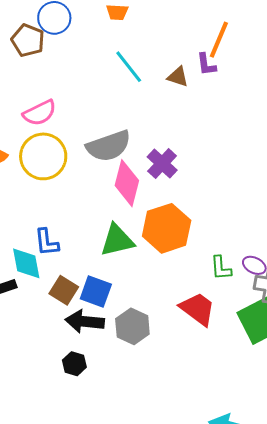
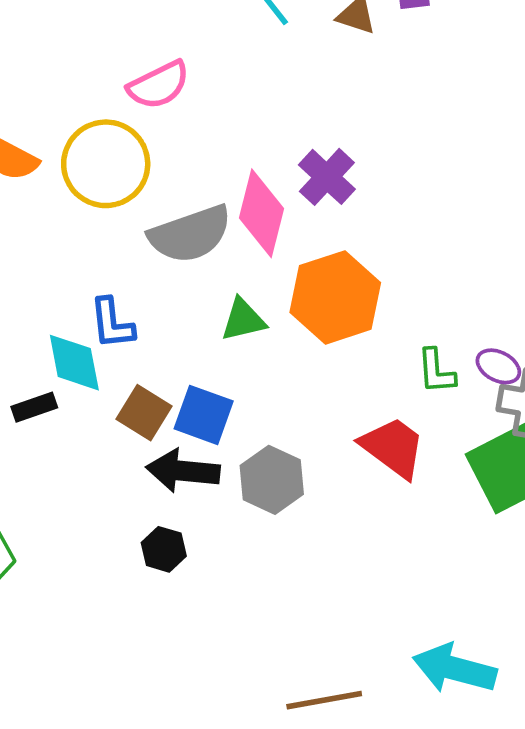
pink semicircle: (40, 113) -> (159, 85), moved
gray semicircle: (109, 146) -> (190, 234), moved
green triangle: (117, 240) -> (243, 320), size x0.7

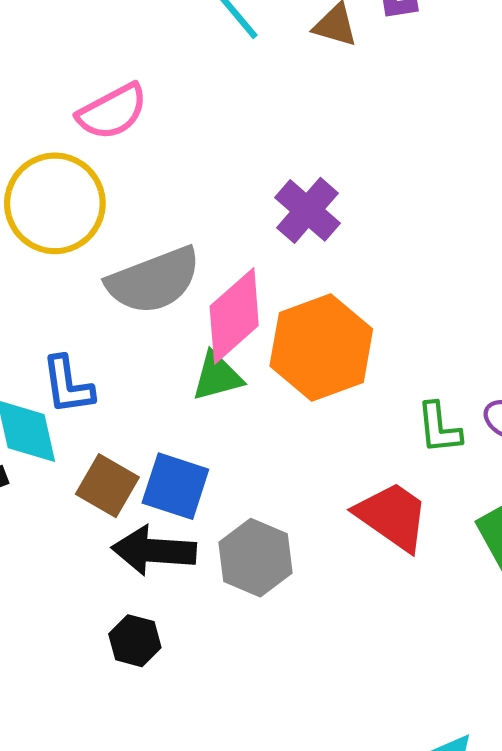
pink diamond: (261, 213) -> (234, 316), moved, turned 36

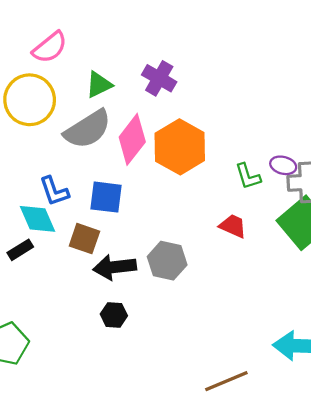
green triangle: (217, 376) -> (99, 85), moved
blue square: (175, 486) -> (106, 197), moved
red trapezoid: (392, 516) -> (233, 226), size x0.7

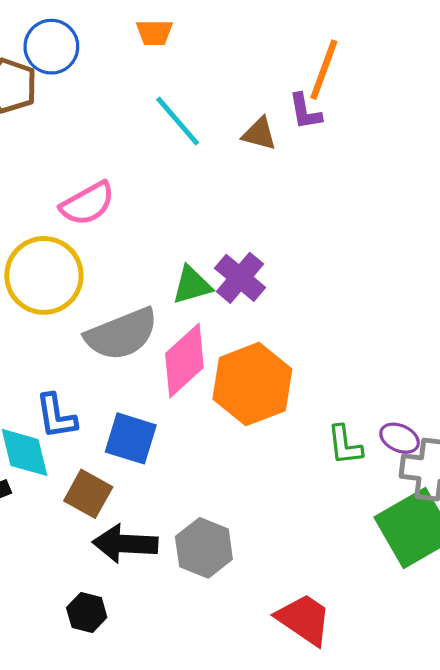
green triangle: (99, 85) -> (192, 285), moved
red trapezoid: (233, 226) -> (304, 619), moved, size x1.4
black hexagon: (114, 315) -> (87, 612), moved

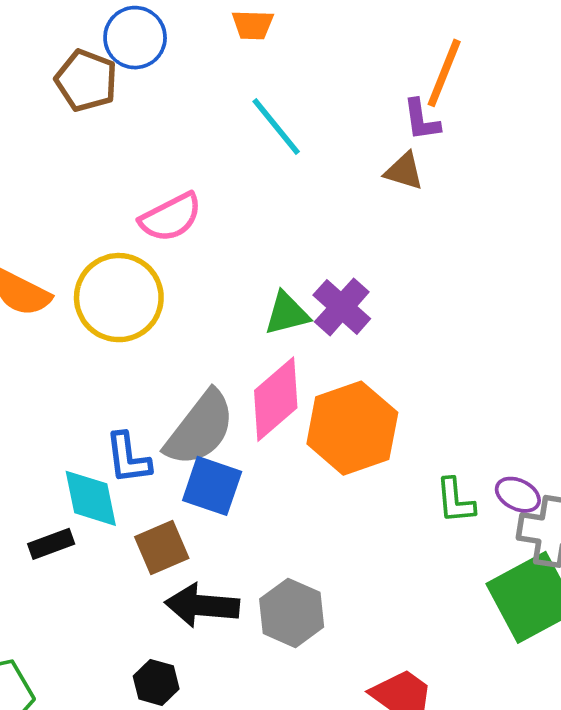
brown triangle: (259, 134) -> (404, 171), moved
gray semicircle: (122, 334) -> (200, 428), moved, turned -32
brown square: (88, 494) -> (162, 548), turned 36

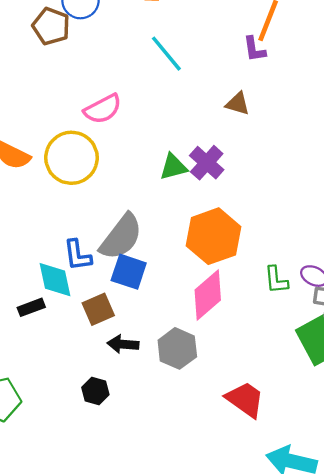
brown triangle: (404, 171) -> (238, 104), moved
pink diamond: (276, 399) -> (208, 295), moved
black arrow: (202, 605) -> (123, 344), size x0.7

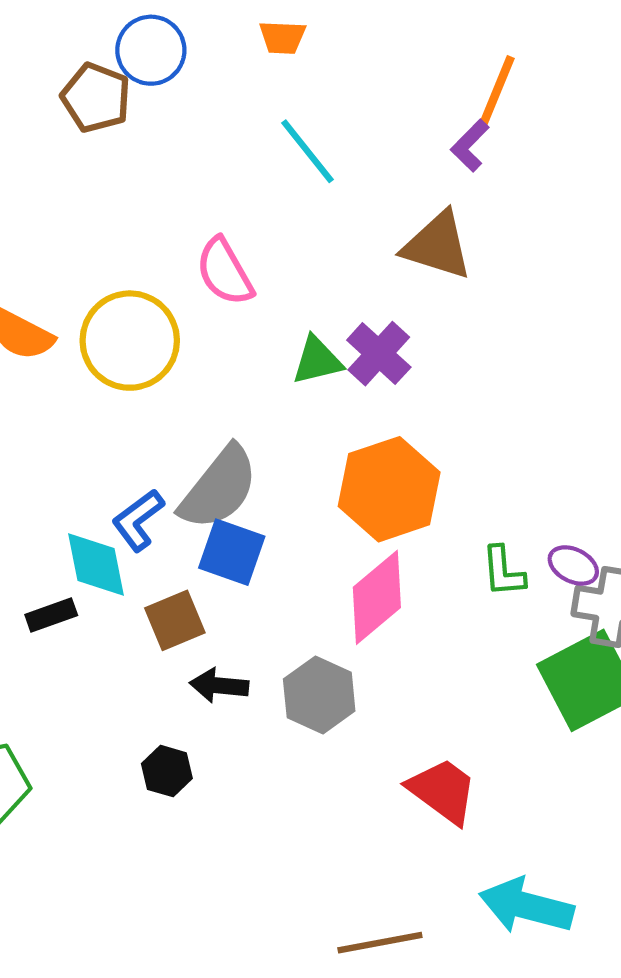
purple L-shape: (254, 49) -> (470, 146), turned 52
brown triangle: (238, 104) -> (437, 246), size x1.6
pink semicircle: (103, 109) -> (225, 272), moved, turned 87
blue L-shape: (78, 255) -> (138, 520), turned 60

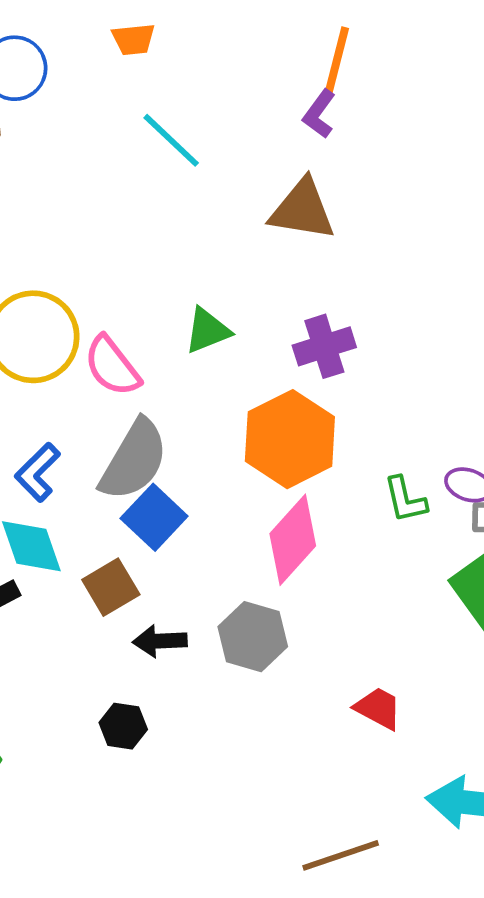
pink semicircle: (225, 272) -> (112, 366), moved
purple cross: (379, 354) -> (324, 346), moved, turned 38
blue L-shape: (138, 520) -> (38, 472), moved
blue square: (232, 552) -> (154, 517), turned 32
red trapezoid: (443, 791) -> (378, 708), size x0.7

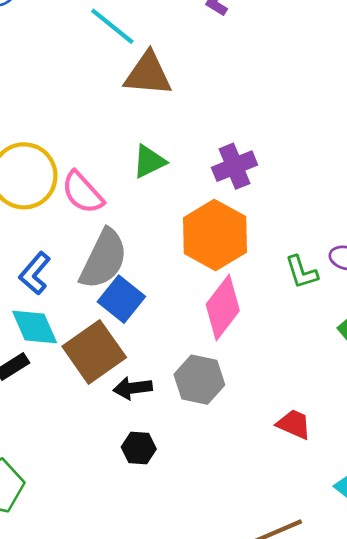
brown triangle: (302, 210) -> (148, 74), moved
brown square: (111, 587) -> (94, 352), size x1.5
black hexagon: (123, 726) -> (139, 448), moved

